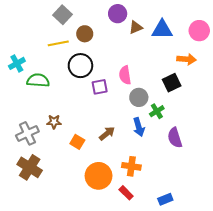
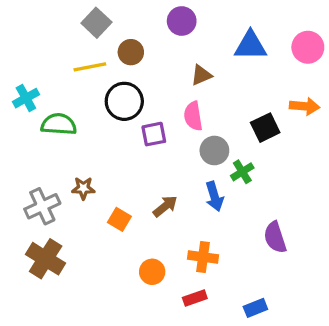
brown triangle: (136, 27) -> (201, 75), moved
orange arrow: (187, 59) -> (305, 106), moved
purple semicircle: (175, 138) -> (275, 237), moved
orange circle: (99, 176) -> (152, 272), size x0.6
red rectangle: (126, 193) -> (195, 298), turned -64

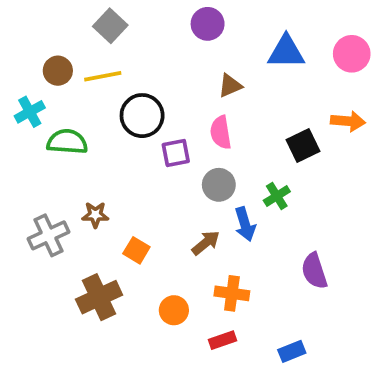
brown circle: (131, 52) -> (58, 71), moved
gray circle: (214, 150) -> (219, 185), moved
brown arrow: (165, 206) -> (206, 243), moved
brown cross: (46, 259) -> (99, 297), moved, turned 33

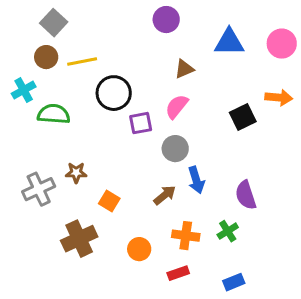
gray square: (110, 26) -> (54, 23), moved
pink semicircle: (221, 132) -> (177, 107), turned 48
green cross: (277, 196) -> (228, 231), moved
purple semicircle: (314, 271) -> (246, 195), moved

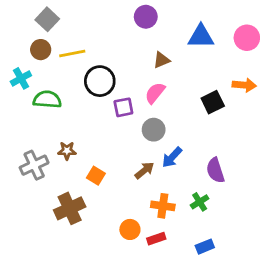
blue arrow: (196, 180) -> (172, 157), turned 60
orange circle: (139, 249) -> (130, 229), moved

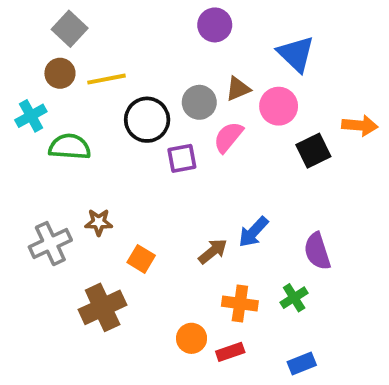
blue triangle: (201, 36) -> (296, 54), turned 44
pink circle: (247, 38) -> (279, 106), moved
gray circle: (154, 130) -> (199, 102), moved

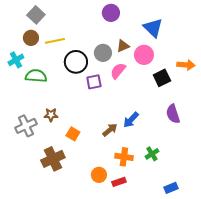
purple semicircle: (317, 251) -> (173, 114), moved
blue rectangle: (302, 363) -> (171, 188), moved

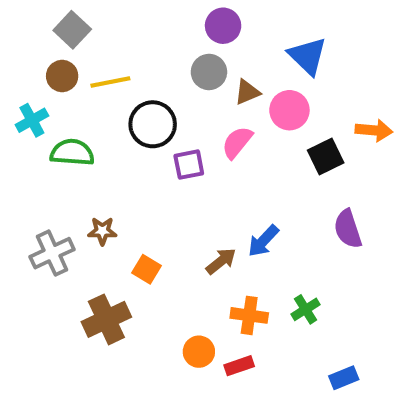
gray circle: (103, 53) -> (209, 72), moved

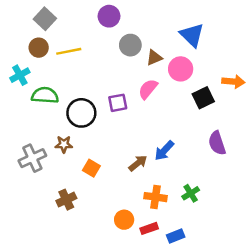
purple circle: (223, 26) -> (109, 16), moved
black circle: (153, 124) -> (81, 113), moved
brown cross: (106, 319) -> (66, 200), size x0.7
blue rectangle: (344, 378) -> (176, 236), moved

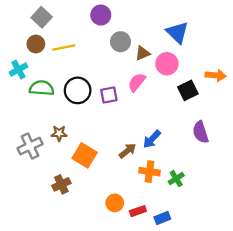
black circle: (81, 113) -> (78, 90), moved
orange square: (91, 168) -> (85, 155), size x1.5
orange cross: (155, 197) -> (150, 172), moved

